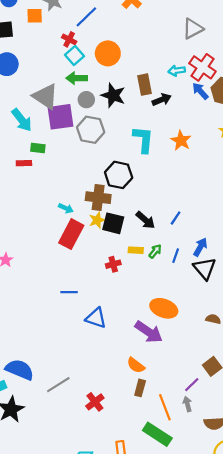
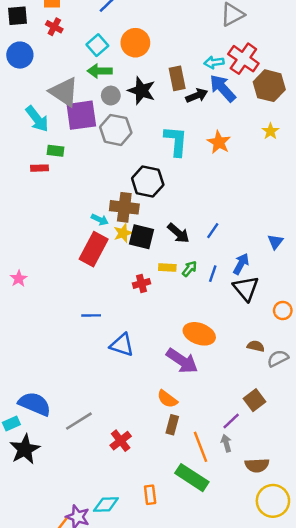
red cross: (69, 39) -> (54, 27), moved
blue arrow: (200, 91) -> (223, 88), moved, size x1.4
cyan arrow: (66, 208) -> (100, 220), moved

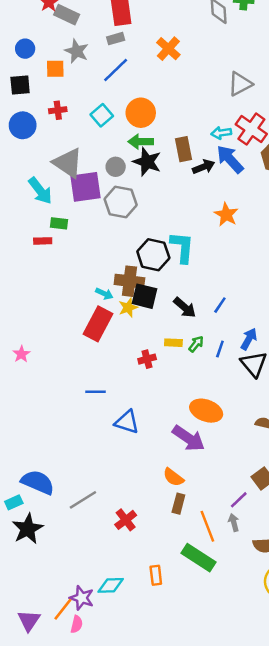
red cross: (54, 27) -> (58, 110), moved, turned -35
green arrow: (100, 71) -> (141, 142), moved
cyan L-shape: (176, 141) -> (182, 247), moved
black square: (142, 237) -> (145, 296), moved

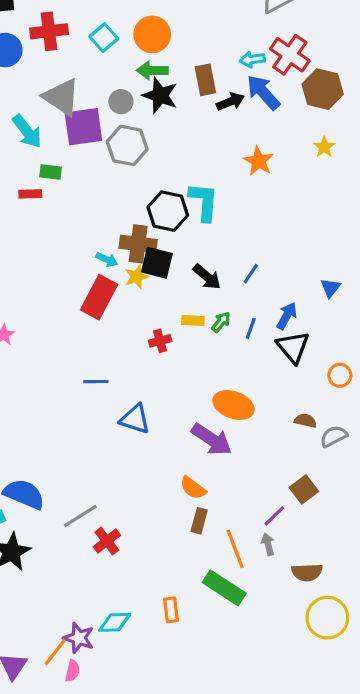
red cross: (58, 110) -> (49, 31), size x1.6
red cross: (126, 520) -> (107, 541), moved

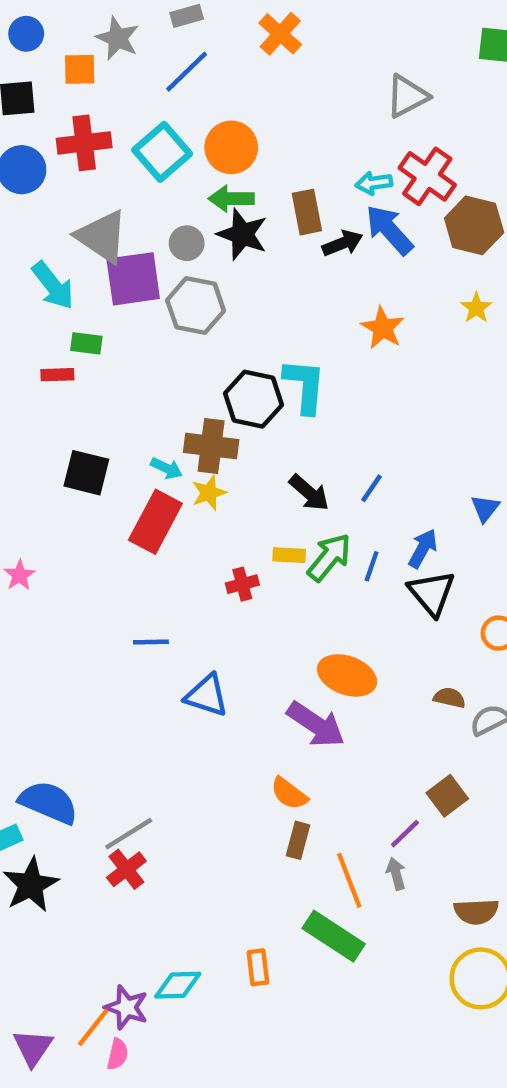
cyan square: (104, 38) -> (162, 152), size x1.4
black square: (157, 263) -> (86, 473), moved
green arrow: (221, 322) -> (329, 557), size x1.6
red cross: (107, 541) -> (126, 869), moved
brown semicircle: (307, 572) -> (476, 912), moved

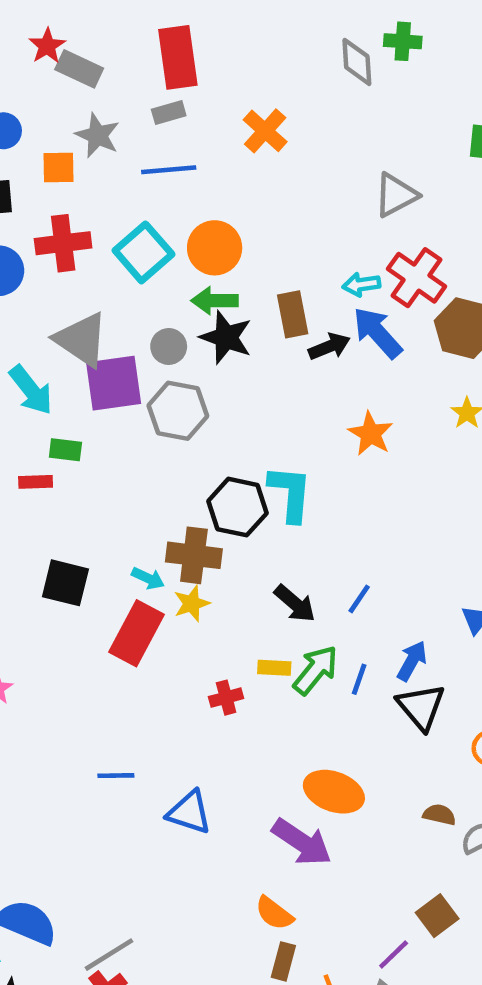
blue line: (187, 72) -> (169, 170), turned 39
blue line: (151, 642) -> (116, 776), moved

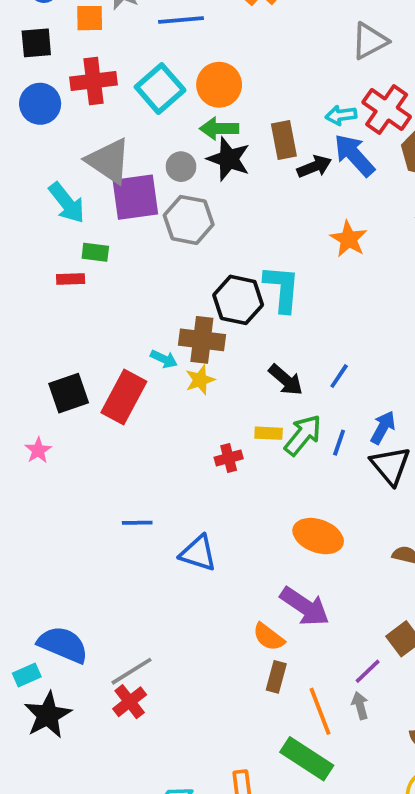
black square: (65, 583) -> (69, 393), moved, turned -33
red rectangle: (137, 633) -> (124, 397), moved
purple arrow: (302, 842) -> (305, 606), moved

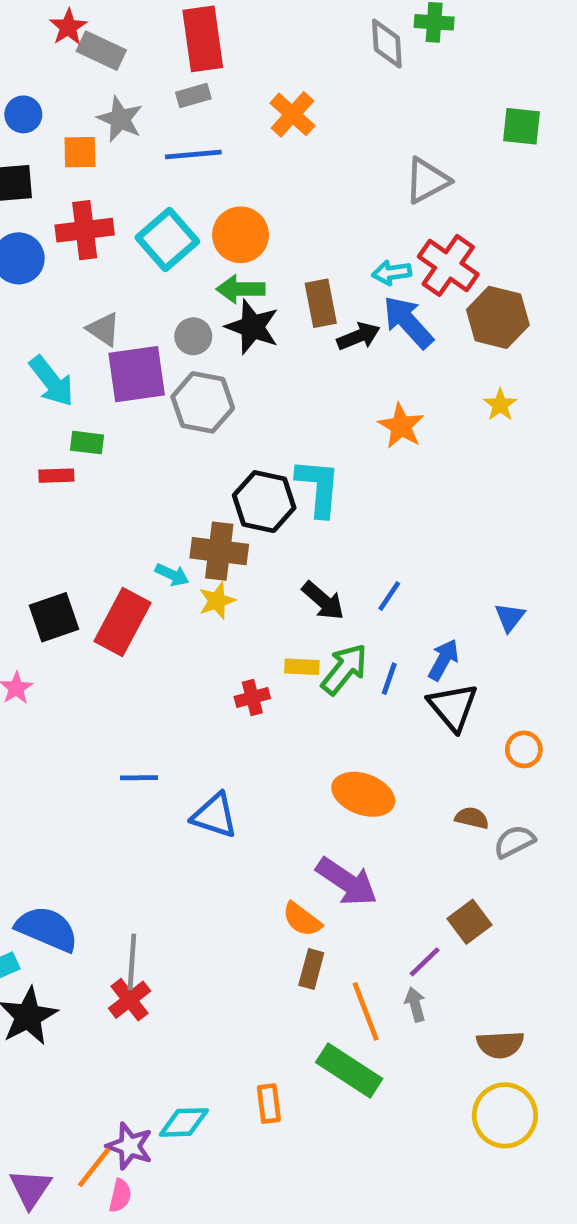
gray triangle: (109, 161) -> (104, 329), size x0.6
gray line: (132, 671) -> (132, 962), turned -54

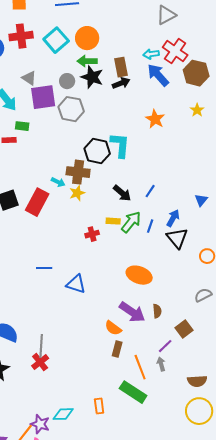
black arrow: (359, 336) -> (121, 83), moved
brown semicircle: (472, 818) -> (157, 311), moved, turned 72

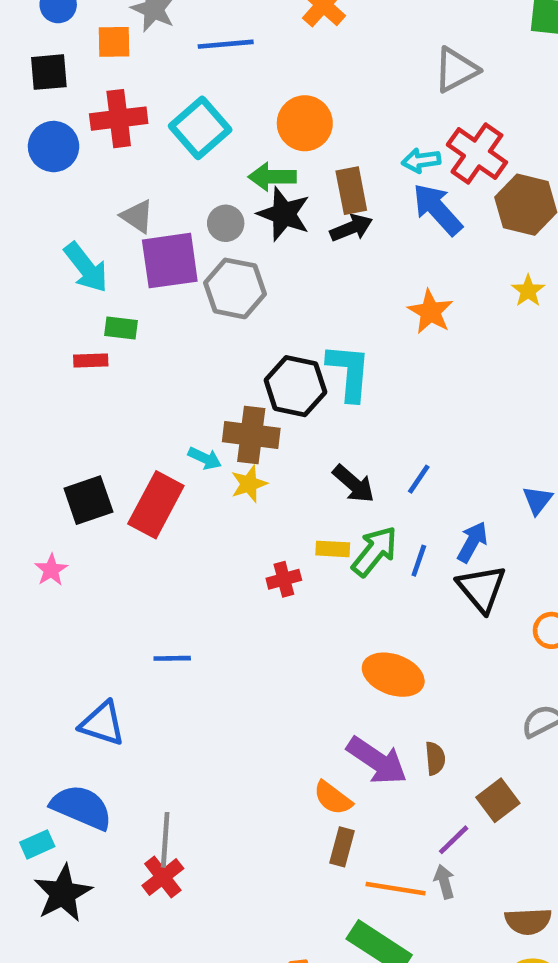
orange circle: (87, 38) -> (305, 123), moved
blue triangle: (76, 284) -> (102, 723), moved
orange line: (140, 367) -> (396, 889), turned -60

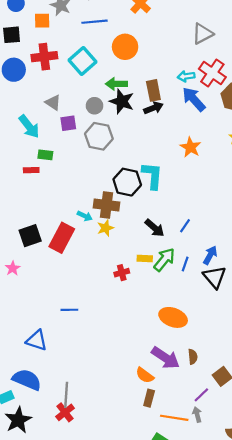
orange circle: (305, 123) -> (125, 47), moved
purple square: (170, 261) -> (68, 123), size x0.6

